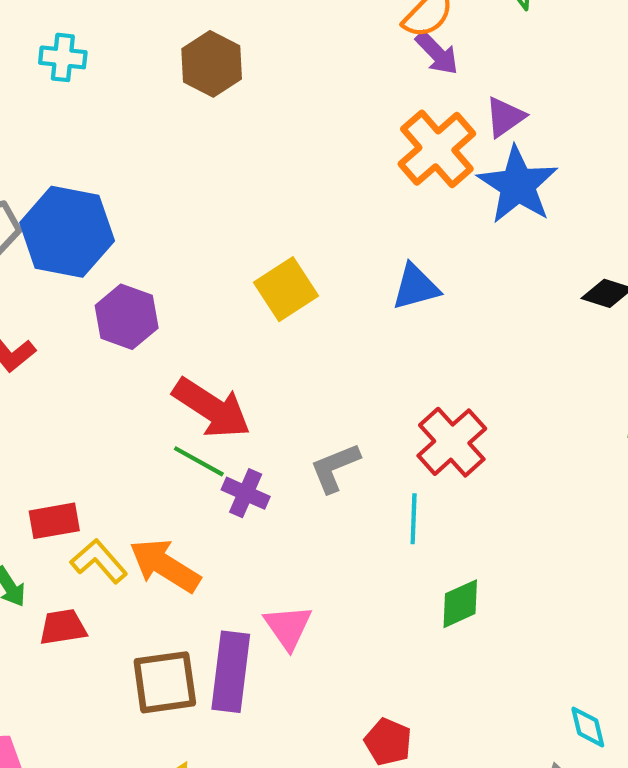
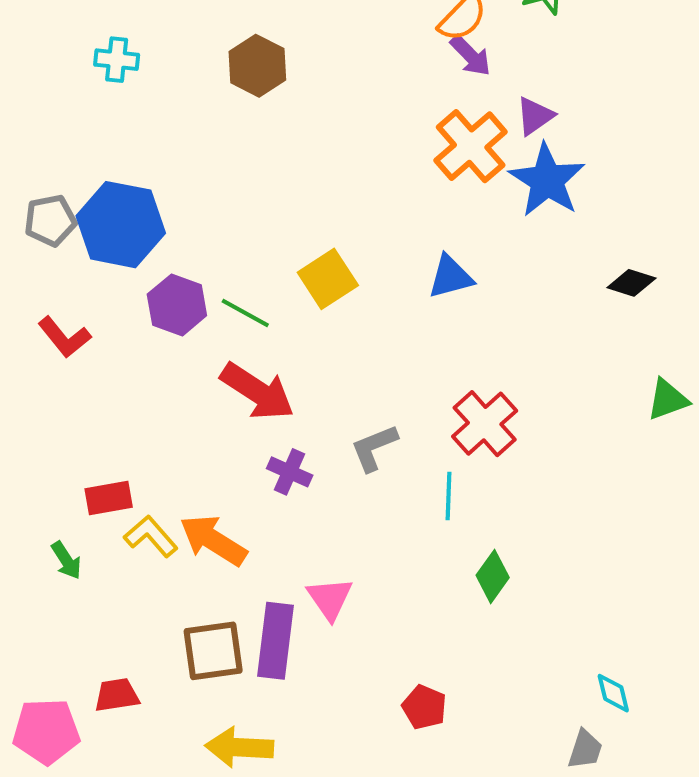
green line: (199, 461) -> (245, 313), moved
green diamond: (460, 604) -> (493, 576), turned -30
red trapezoid: (63, 627) -> (117, 695), moved

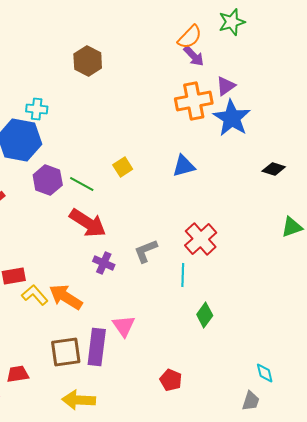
cyan cross: (117, 60) -> (37, 109), moved
orange cross: (471, 146) -> (194, 101), turned 30
yellow square: (328, 279) -> (123, 167), size x0.7

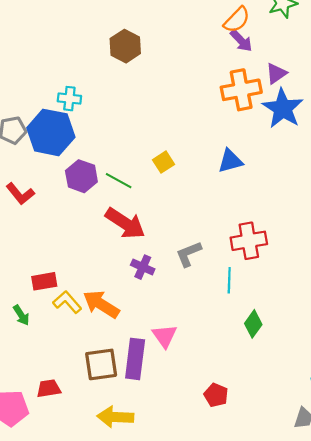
red cross: (201, 239) -> (249, 241), turned 32

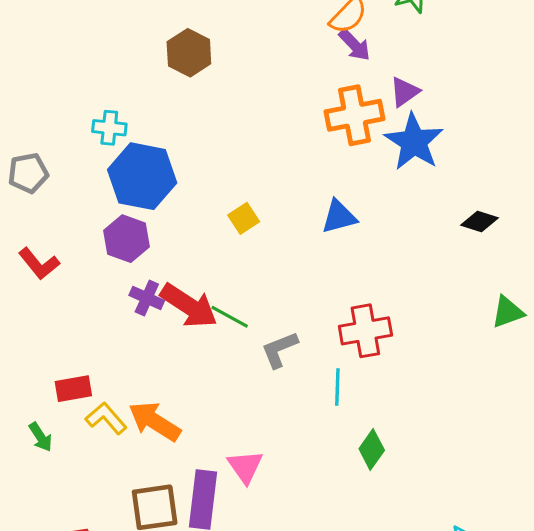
blue hexagon: (51, 132) -> (142, 176), moved
green line: (119, 181) -> (230, 317), moved
purple cross: (143, 267) -> (147, 298), moved

